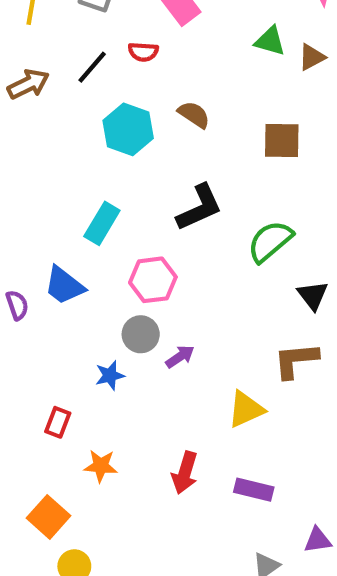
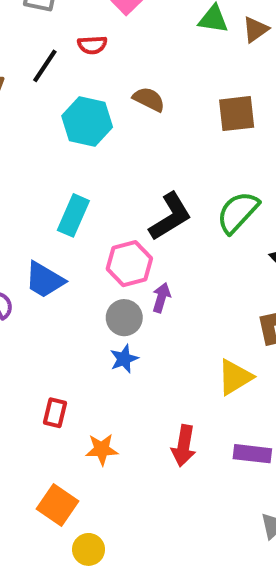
black L-shape: (199, 208) -> (170, 217), moved
purple arrow: (180, 357) -> (161, 298), moved, turned -32
blue star: (110, 375) -> (124, 359), moved

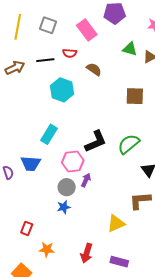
black line: (45, 66) -> (45, 60), turned 42
brown semicircle: (149, 99) -> (94, 69), moved
blue trapezoid: (45, 280) -> (31, 164), turned -35

